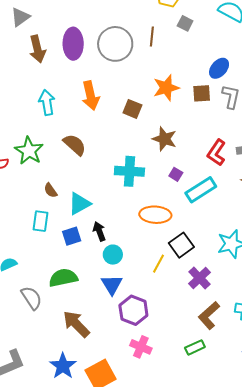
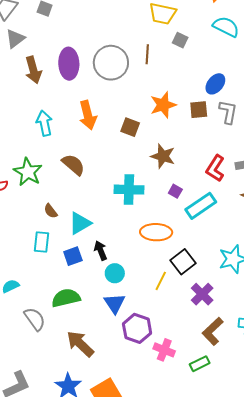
pink cross: (141, 347) -> (164, 350), moved

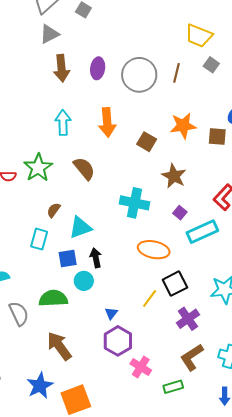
purple ellipse: (69, 64) -> (98, 68), size x0.7
brown semicircle: (51, 211) -> (54, 210), turned 63
cyan circle: (115, 273) -> (84, 281), moved
blue triangle: (115, 303) -> (111, 313), moved, size x0.6

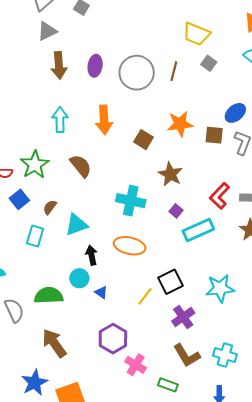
orange ellipse: (154, 250) -> (130, 246), moved
blue square: (68, 258) -> (19, 199), moved, turned -30
blue triangle: (111, 313) -> (101, 292), moved, turned -32
brown L-shape: (192, 357) -> (187, 355), turned -88
green rectangle: (173, 387) -> (168, 385), turned 36

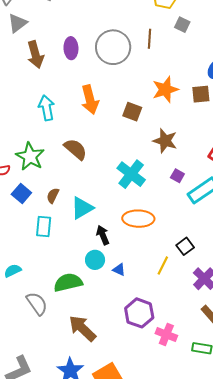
cyan cross: (131, 201) -> (131, 174), turned 36
black square: (170, 282) -> (185, 246), size x0.7

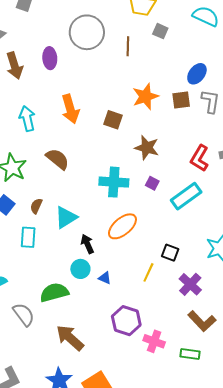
gray circle: (113, 47) -> (87, 32), moved
cyan cross: (131, 174) -> (114, 182), turned -32
purple square: (177, 176) -> (152, 183), moved
orange ellipse: (138, 219) -> (122, 226), turned -40
black square: (185, 246) -> (170, 253), turned -30

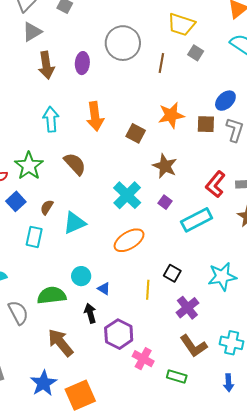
cyan cross: (114, 182) -> (127, 195), turned 32
black arrow: (87, 244) -> (90, 313), moved
yellow line: (148, 272) -> (148, 290), turned -30

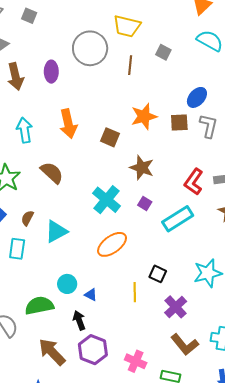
yellow trapezoid: (181, 24) -> (127, 26), moved
purple hexagon: (119, 334) -> (93, 350), moved

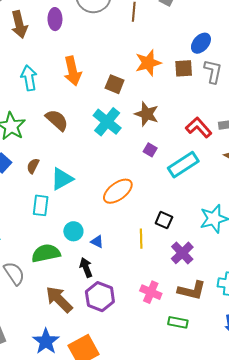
red L-shape: (194, 182) -> (199, 128), turned 104
cyan cross: (107, 200) -> (107, 122), moved
cyan rectangle: (17, 249) -> (41, 205), moved
brown L-shape: (185, 344) -> (192, 290), turned -36
pink cross: (136, 361) -> (151, 292), moved

